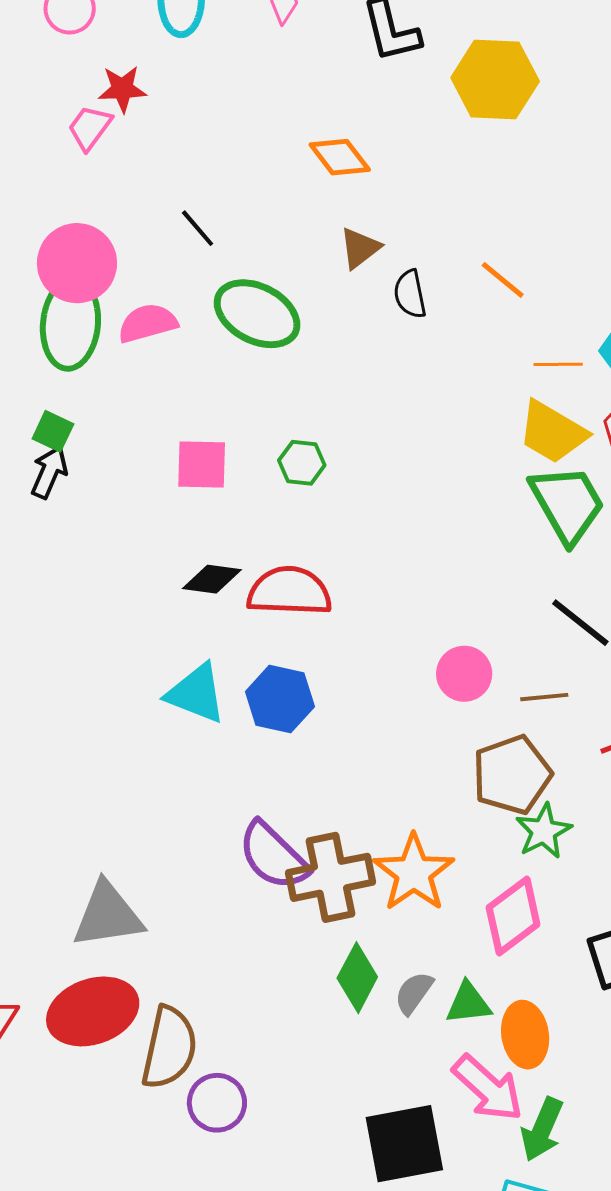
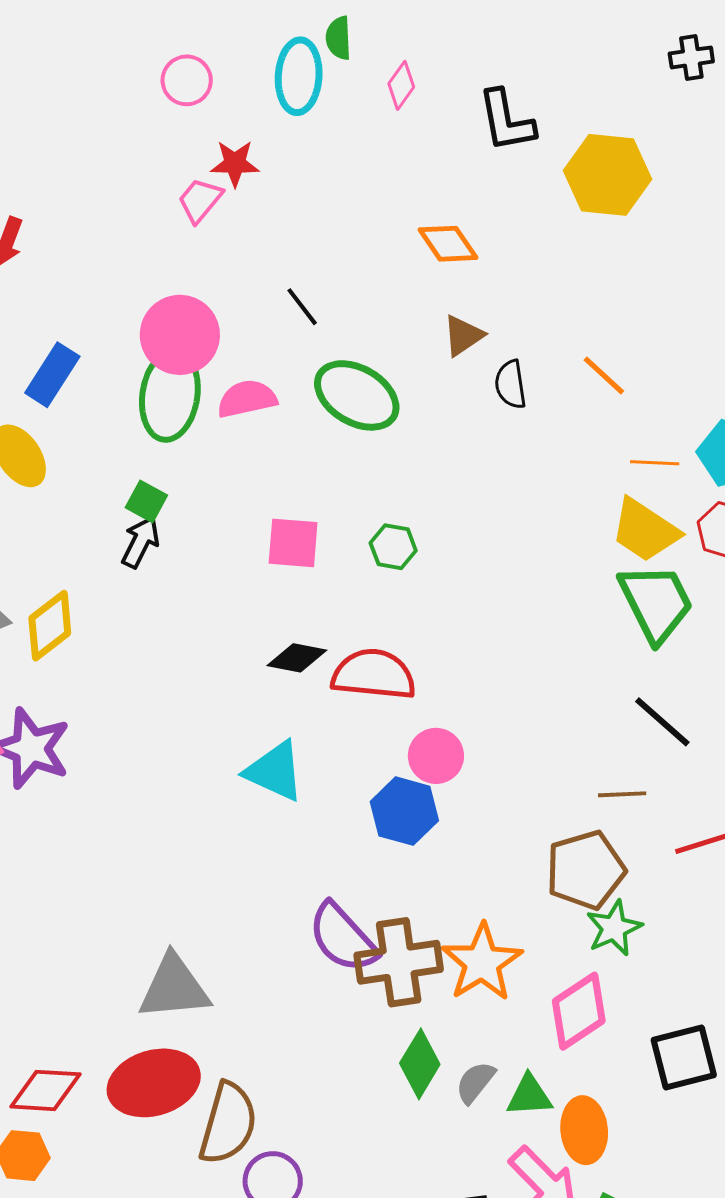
pink circle: (464, 674) -> (436, 756), moved
blue hexagon: (280, 699) -> (404, 811), moved

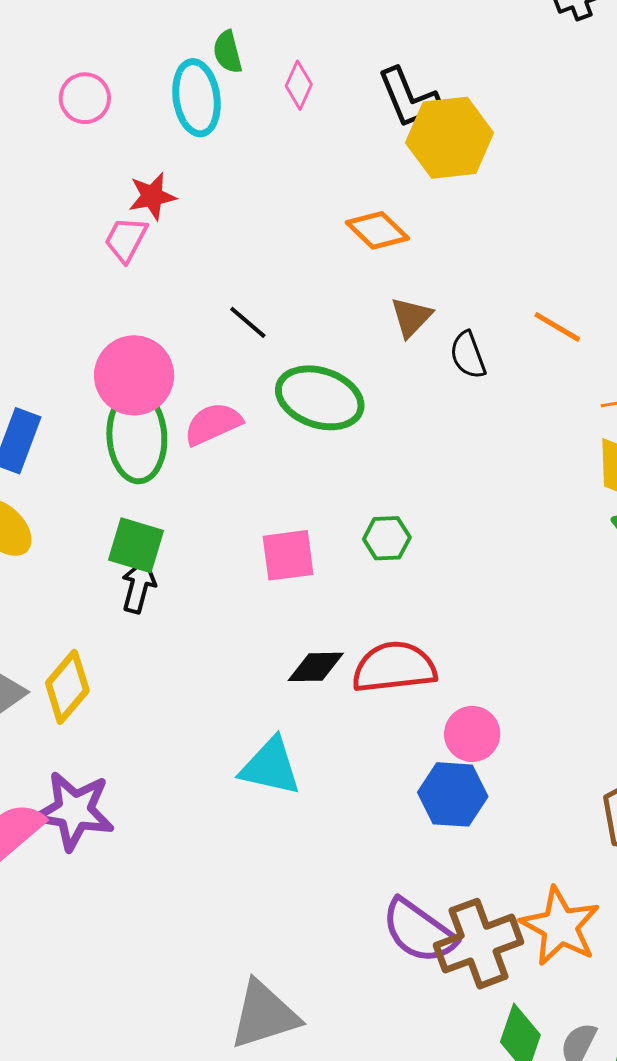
pink circle: (187, 80) -> (85, 98), moved
yellow hexagon: (607, 175) -> (450, 138), moved
green square: (146, 501) -> (136, 545), size x1.4
cyan triangle: (275, 771) -> (271, 767), moved

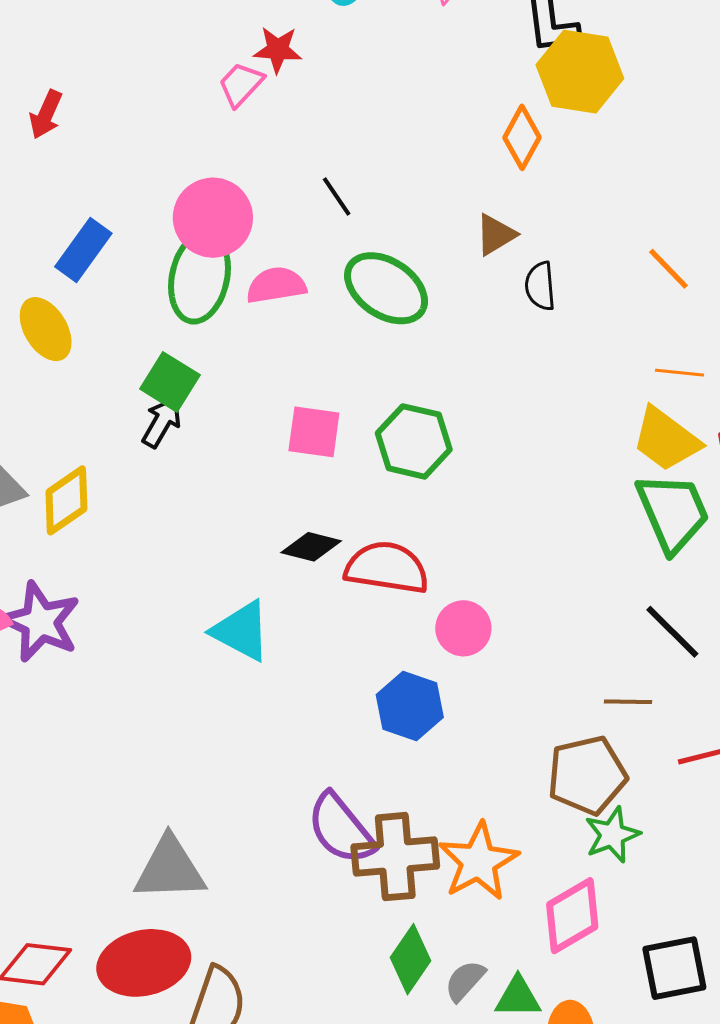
orange diamond: (377, 230) -> (522, 137), moved, turned 60
orange line: (557, 327) -> (668, 269), moved
green hexagon: (387, 538) -> (414, 441), size x1.6
pink circle: (472, 734) -> (463, 628), moved

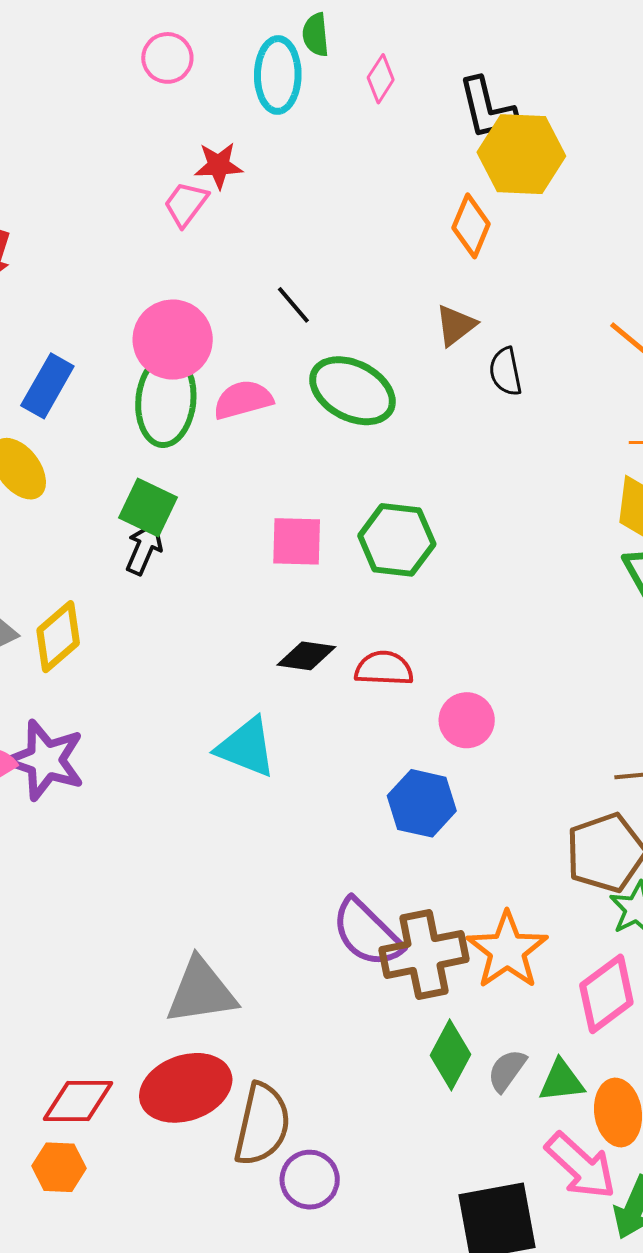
red semicircle: (387, 568) -> (384, 668), size x0.7

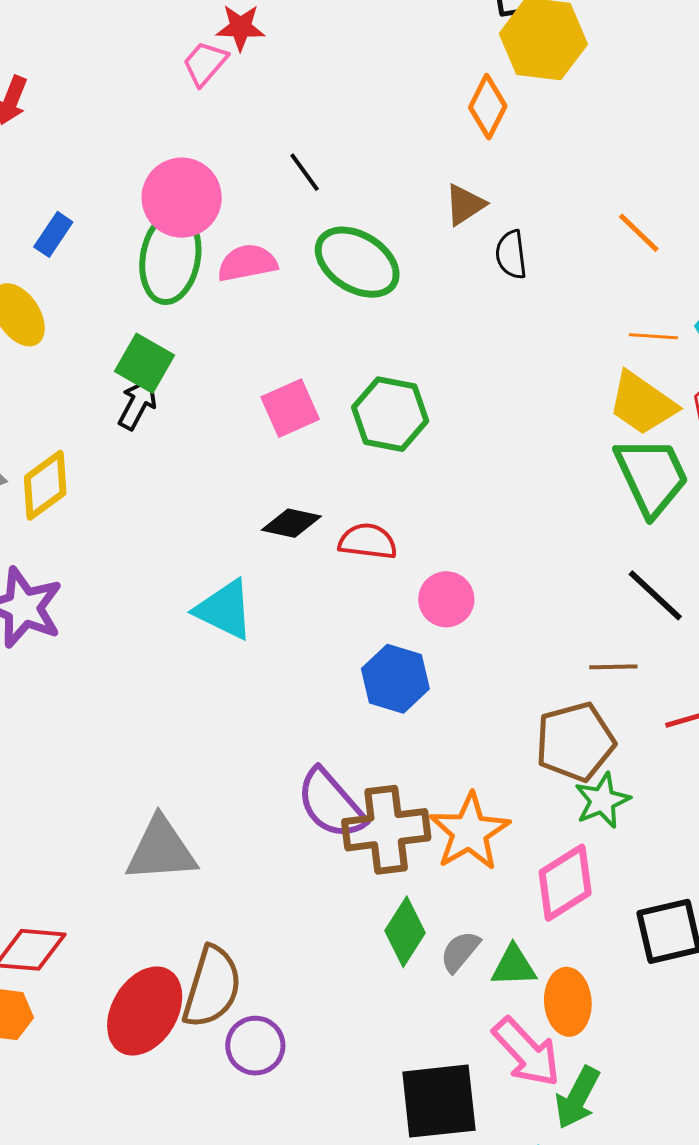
blue rectangle: (47, 386) -> (53, 234), size x0.7
pink square: (297, 541) -> (290, 408), turned -30
red ellipse: (186, 1088) -> (145, 1011), moved, turned -44

